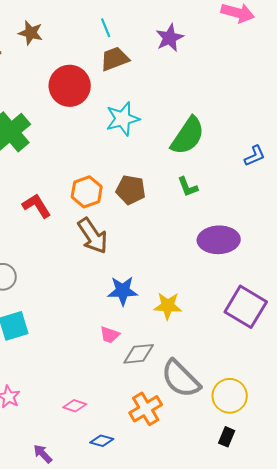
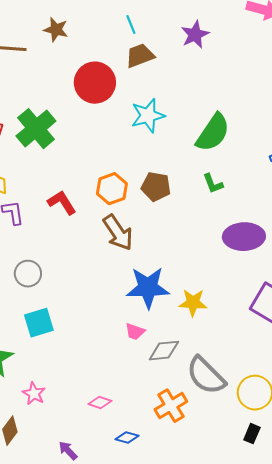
blue star: (123, 291) -> (148, 288), size x1.4

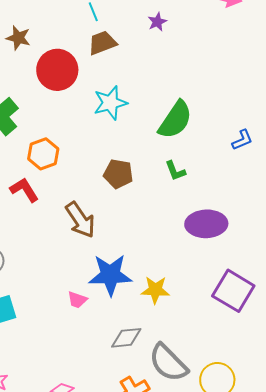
brown star: (56, 30) -> (18, 38), moved
purple star: (195, 35) -> (157, 22), size x0.7
orange hexagon: (112, 189) -> (43, 154), moved
pink trapezoid: (135, 332) -> (77, 300), moved

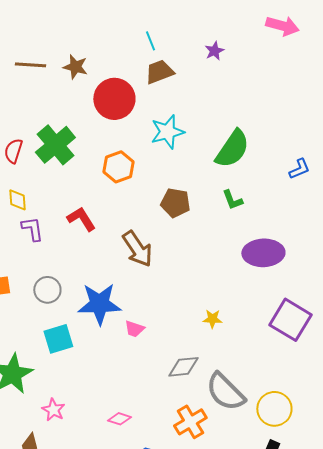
orange hexagon: (43, 154) -> (118, 167), moved
blue star: (110, 275) -> (99, 304), moved
yellow star: (155, 290) -> (212, 319), size x0.7

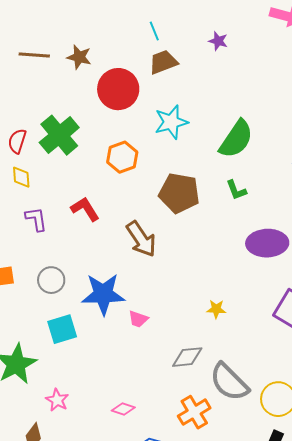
purple star: (214, 51) -> (218, 41), turned -30
yellow diamond: (17, 200) -> (21, 177), moved
brown pentagon: (175, 203) -> (179, 193), size x1.4

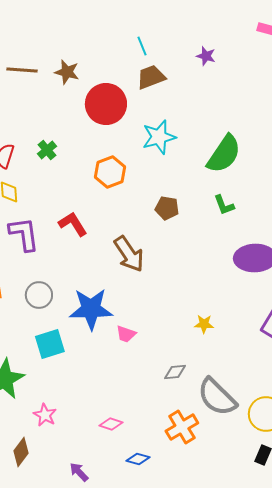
green cross: (59, 135) -> (47, 150), size x0.5
brown pentagon: (179, 193) -> (167, 208), size x0.6
purple L-shape: (36, 219) -> (24, 234), size x1.4
gray diamond: (187, 357) -> (175, 372), size x0.7

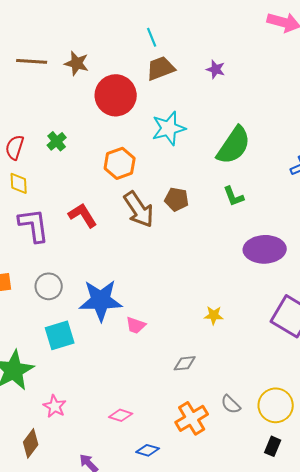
purple star: (206, 56) -> (216, 69), moved
brown arrow: (129, 254) -> (139, 209), moved
gray semicircle: (217, 397) -> (231, 404), moved, size x0.5

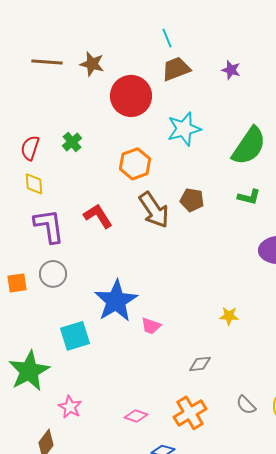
green L-shape: (234, 196) -> (249, 197), turned -55
gray circle: (49, 286) -> (53, 274), moved
blue star: (101, 300) -> (116, 301), turned -30
orange cross: (192, 418) -> (190, 413), moved

